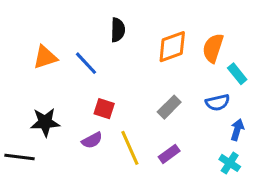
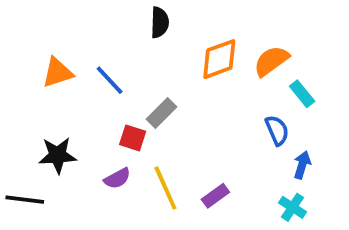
black semicircle: (118, 30) -> (160, 22), moved
orange semicircle: (213, 48) -> (271, 61), turned 36
blue semicircle: (218, 103) -> (277, 130), turned -100
gray rectangle: (169, 107) -> (162, 113), moved

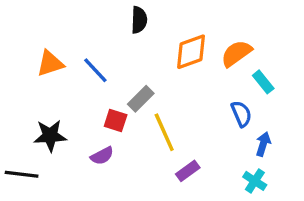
yellow line: (165, 188) -> (164, 132), moved

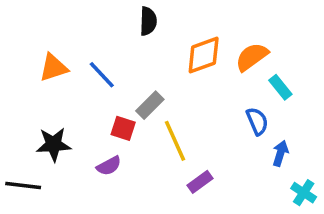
cyan cross: (255, 181) -> (304, 193), moved

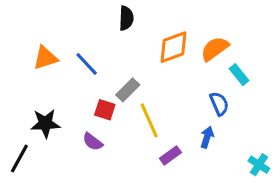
blue arrow: (280, 153) -> (207, 137), moved
purple semicircle: (109, 166) -> (93, 142), turned 65
black line: (23, 185) -> (19, 159), turned -68

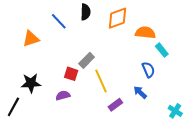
orange diamond: (174, 47) -> (117, 18), moved
orange semicircle: (215, 49) -> (145, 33), turned 42
blue line: (87, 64) -> (59, 21), moved
blue arrow: (207, 137) -> (140, 92), turned -64
purple semicircle: (93, 142) -> (63, 95), turned 128

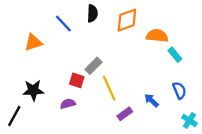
blue semicircle: (148, 70) -> (179, 90), moved

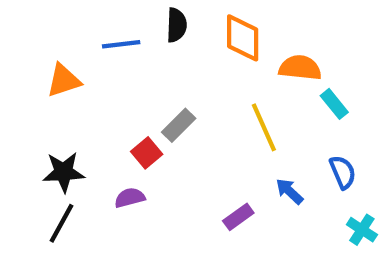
orange diamond: (127, 20) -> (243, 38), turned -70
blue line: (63, 23) -> (121, 44), turned -54
red square: (77, 80) -> (147, 153), turned 32
yellow line: (109, 88) -> (264, 127), moved
black line: (14, 116) -> (61, 223), moved

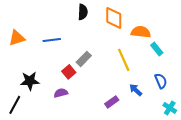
blue line: (121, 44) -> (52, 40), moved
orange triangle: (64, 80) -> (17, 38), moved
black line: (61, 223) -> (15, 105), moved

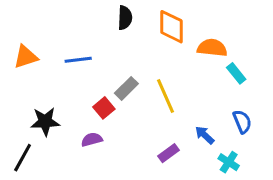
yellow line: (124, 60) -> (165, 96), moved
cyan cross: (170, 108) -> (229, 162), moved

